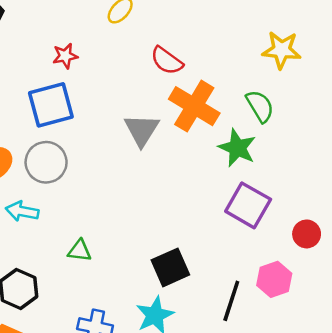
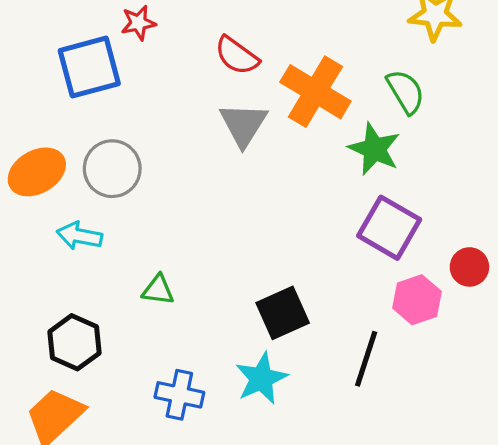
red semicircle: (167, 61) -> (237, 56), moved
blue square: (51, 105) -> (89, 67), moved
pink hexagon: (274, 279) -> (417, 300), moved

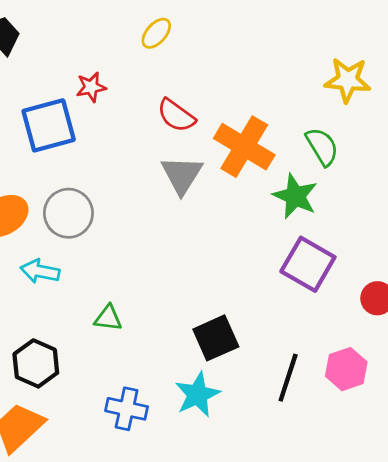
pink hexagon: (417, 300) -> (346, 369), moved

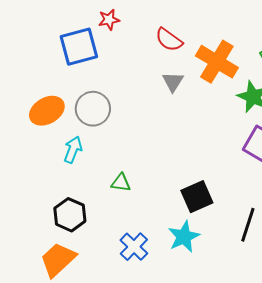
gray triangle: (182, 175) -> (173, 82), size x0.7
cyan arrow: (40, 271) -> (73, 150), turned 100
blue cross: (127, 409) -> (134, 247), turned 32

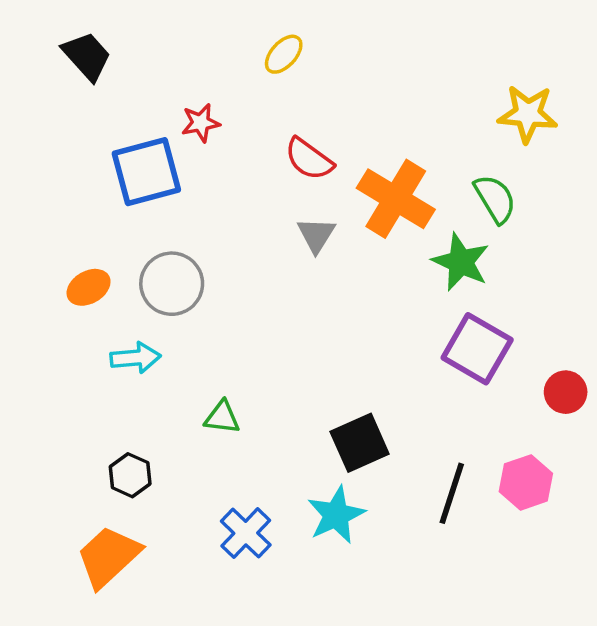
orange ellipse: (47, 111) -> (89, 287), size x0.7
cyan arrow: (73, 150) -> (136, 358), turned 64
black hexagon: (70, 215) -> (130, 475), size x0.7

